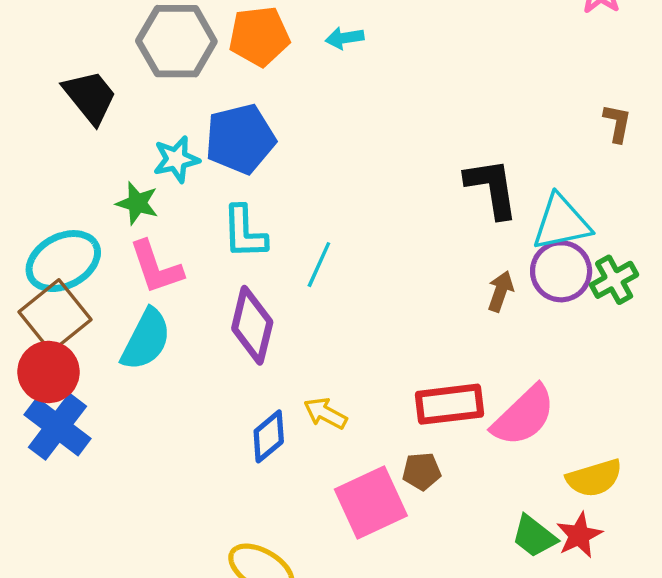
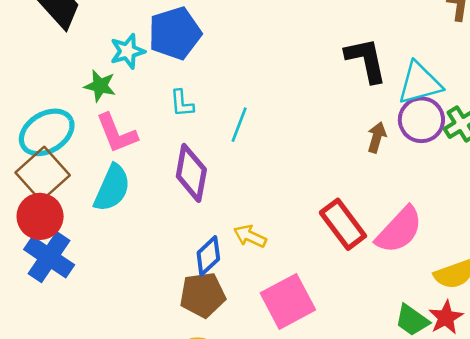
cyan L-shape: (244, 232) -> (182, 103), size x0.7
red rectangle: (450, 404) -> (343, 224), turned 63
brown pentagon: (422, 471) -> (203, 295), moved, size x1.6

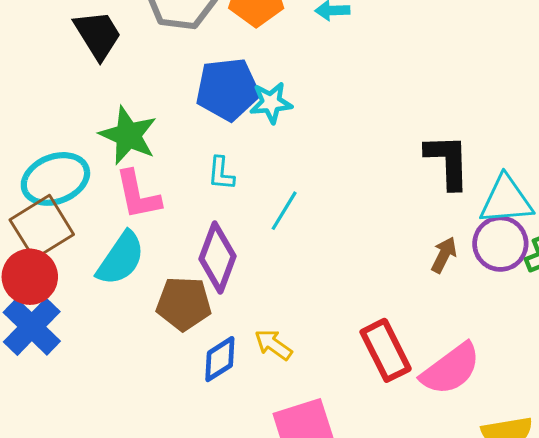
cyan star: (127, 51) -> (271, 103), moved
green star: (100, 86) -> (128, 135), size x1.5
brown pentagon: (203, 295) -> (184, 304), moved

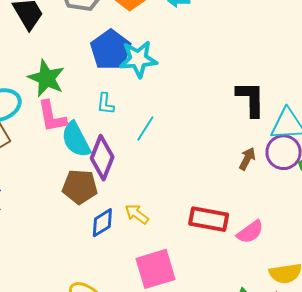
blue pentagon: (228, 89) -> (111, 50), turned -30
cyan star: (271, 103) -> (138, 59), size x1.4
cyan semicircle: (121, 258) -> (76, 140), moved, turned 117
red rectangle: (386, 350) -> (209, 219), turned -54
pink semicircle: (451, 369) -> (250, 232), size x0.7

